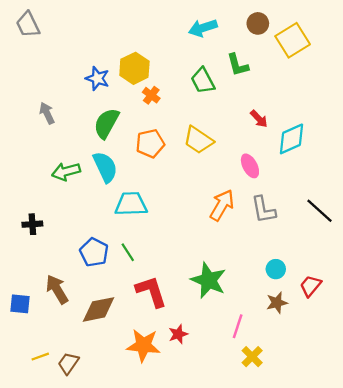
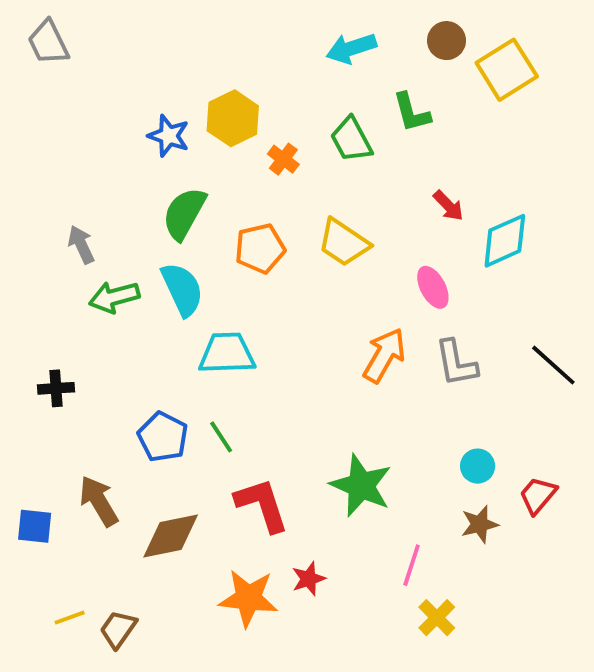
orange cross: (151, 95) -> (283, 159), moved
gray arrow: (47, 113) -> (81, 245), moved

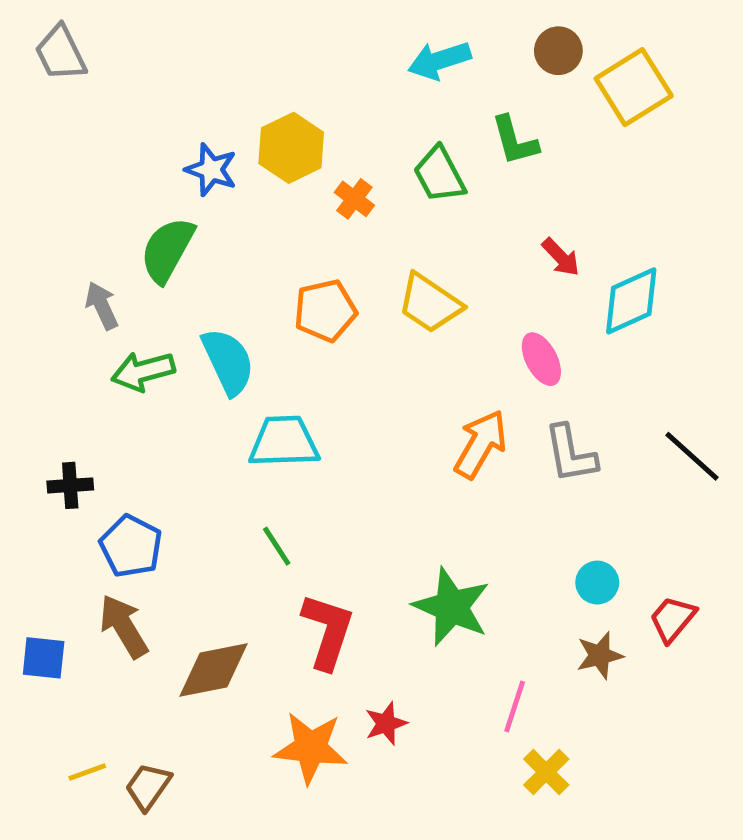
green semicircle: (184, 213) -> (167, 250), moved
blue pentagon: (163, 437) -> (131, 546), moved
red L-shape: (262, 505) -> (328, 631), turned 36

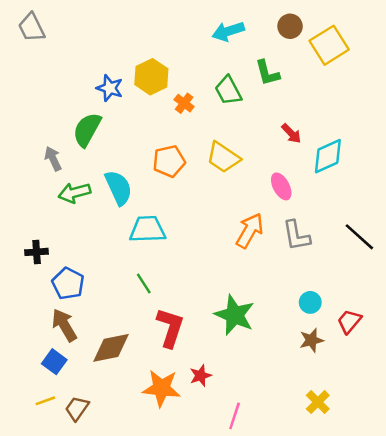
blue square: (44, 658) -> (54, 362), moved, turned 30
pink line: (515, 706) -> (235, 416), moved
yellow cross: (546, 772) -> (318, 402), moved

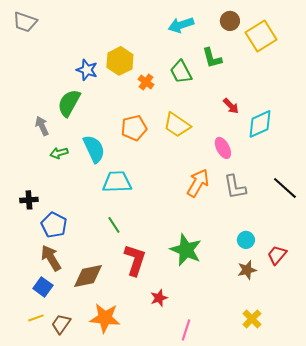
gray trapezoid: (32, 28) -> (25, 22), turned -45
green arrow: (74, 193) -> (59, 153), size x0.7
orange star: (161, 388) -> (105, 318), moved

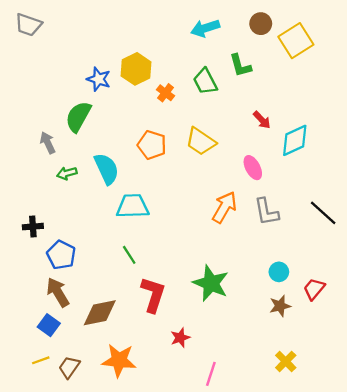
orange pentagon: (134, 128) -> (152, 145), turned 30

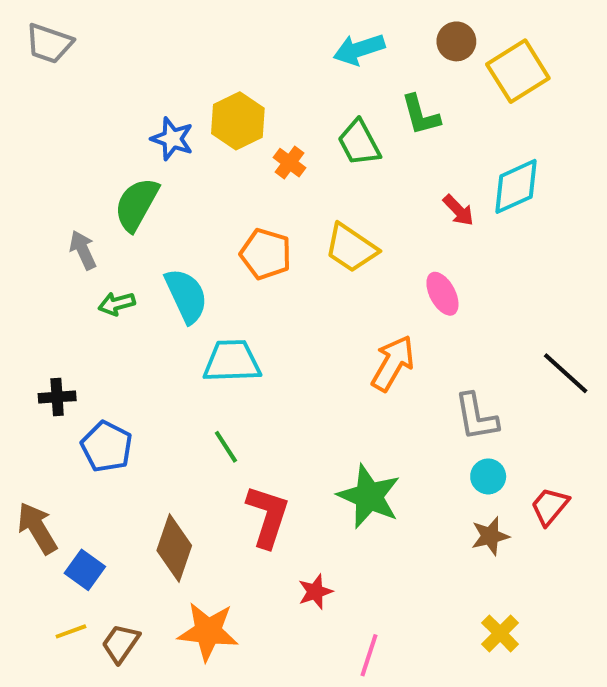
cyan diamond: (295, 140) -> (516, 186), moved
gray L-shape: (266, 212) -> (476, 417), moved
brown arrow: (58, 292) -> (37, 528), moved
brown diamond: (100, 313) -> (174, 548), turned -60

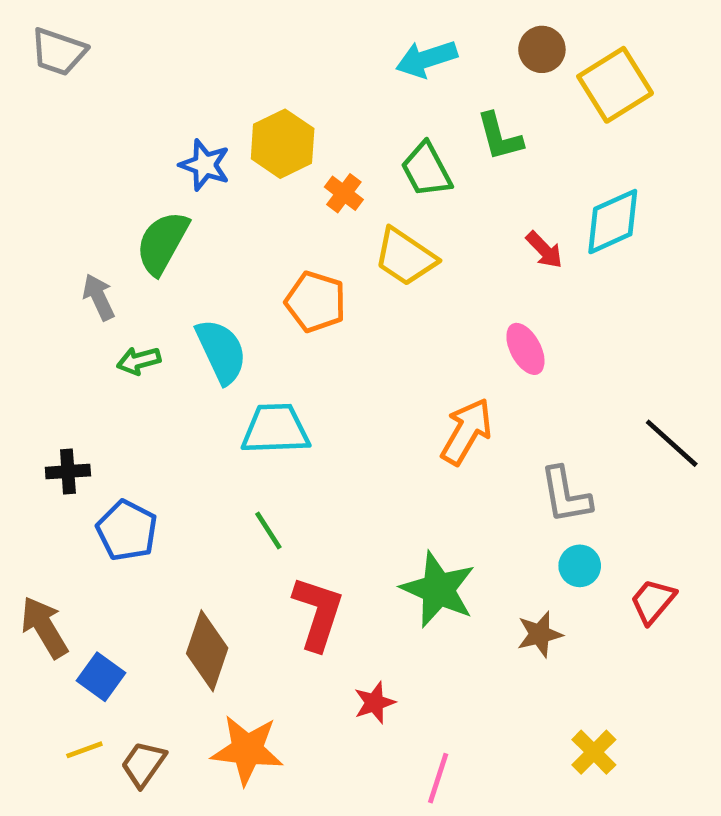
yellow trapezoid: (351, 248) -> (405, 257), moved
brown star: (490, 536) -> (540, 634), moved

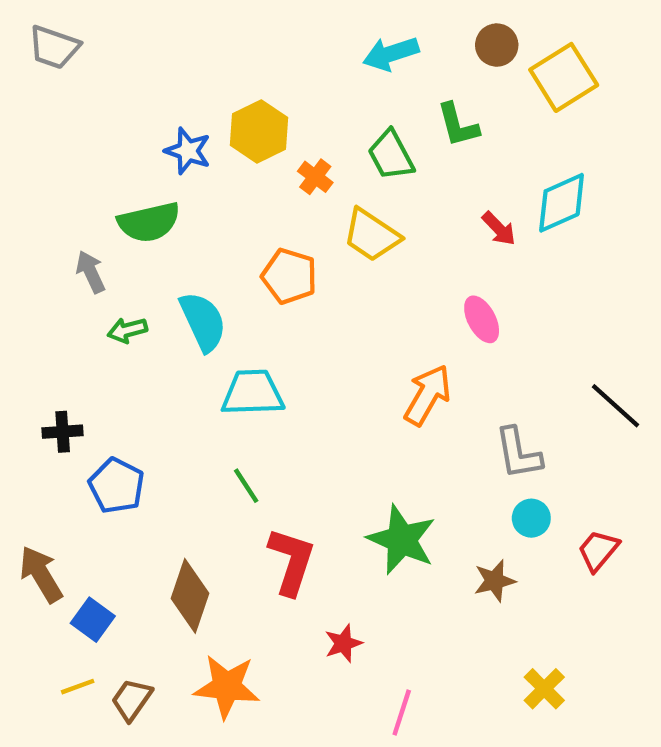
green semicircle: (162, 243) -> (149, 222), turned -132

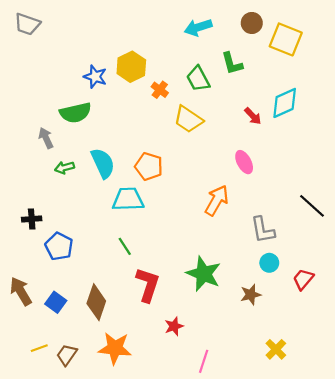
yellow square: (564, 77) -> (286, 39), turned -36
orange pentagon: (289, 276) -> (149, 166), moved
blue square: (93, 620) -> (56, 302), moved

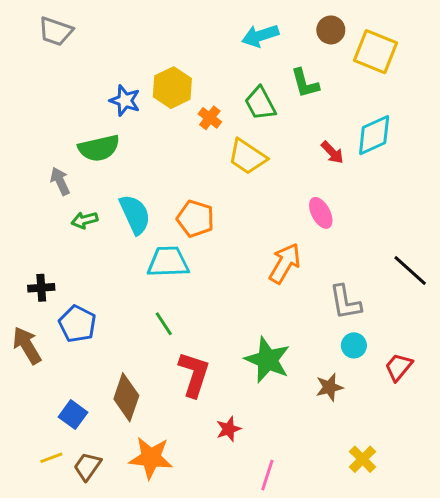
gray trapezoid: (27, 24) -> (56, 31), moved
brown arrow: (21, 291) -> (27, 345), moved
blue square: (56, 302) -> (73, 415), moved

